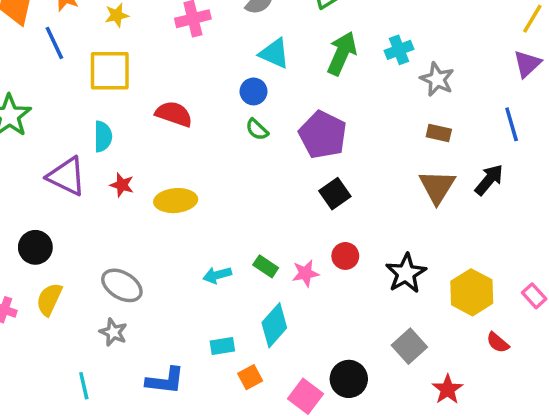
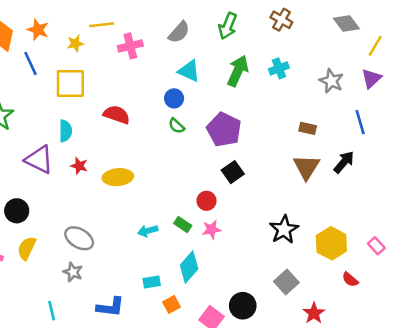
gray star: (437, 79) -> (331, 81), moved
red circle: (345, 256) -> (207, 201), moved

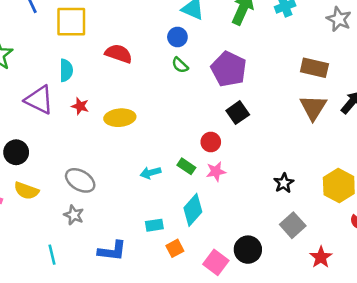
brown rectangle: (308, 128) -> (314, 68), size x1.5
black star: (284, 230) -> (284, 183), moved, size x0.7
yellow semicircle: (27, 248) -> (26, 191), turned -95

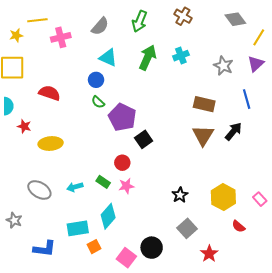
purple pentagon: (229, 69) -> (122, 117), moved
red star: (80, 106) -> (24, 126), moved
gray ellipse: (80, 180) -> (39, 190), moved
cyan rectangle: (154, 225) -> (78, 228), size x1.5

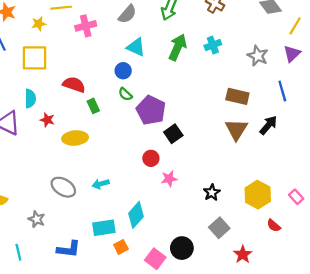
green rectangle: (103, 182) -> (93, 106), moved, turned 32
pink star: (126, 186) -> (169, 179), moved

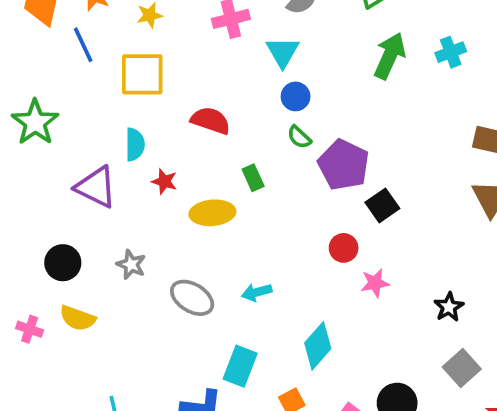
cyan triangle: (136, 47) -> (283, 52), moved, turned 36
green rectangle: (93, 106) -> (253, 178), moved
gray star: (37, 219) -> (131, 265), moved
cyan rectangle: (104, 228) -> (240, 366), moved, turned -60

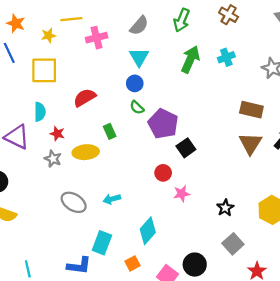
cyan triangle: (283, 52) -> (139, 57), moved
red semicircle: (211, 120) -> (85, 98), turned -50
gray star: (131, 265) -> (53, 159), moved

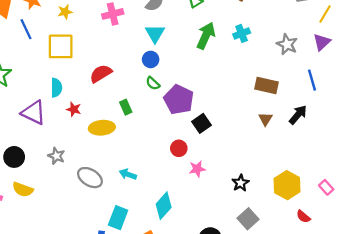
brown triangle: (250, 143) -> (265, 119), size x0.6
gray star: (53, 159) -> (56, 156), moved
cyan arrow: (112, 199) -> (128, 174), turned 35

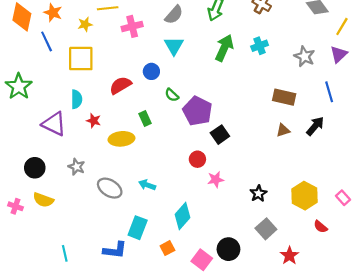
blue circle: (151, 59) -> (151, 71), moved
brown triangle: (265, 119) -> (283, 130), turned 40

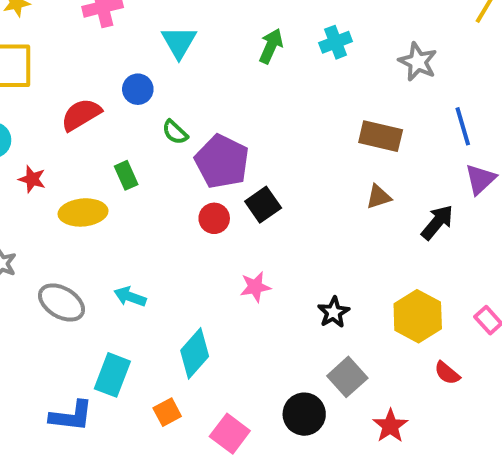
green arrow: (224, 48) -> (271, 46), size x0.7
purple triangle: (339, 54) -> (480, 179), moved
black arrow: (315, 126) -> (437, 222), moved
red circle: (197, 159) -> (214, 218), moved
black circle: (228, 249) -> (304, 414), moved

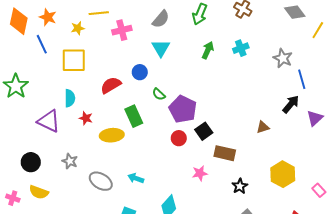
blue line: (463, 126) -> (302, 79), moved
brown rectangle: (381, 136) -> (225, 153), moved
green rectangle: (126, 175) -> (134, 116), size x1.5
black arrow: (437, 222) -> (291, 104), moved
yellow hexagon: (418, 316) -> (283, 174), moved

